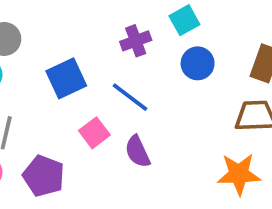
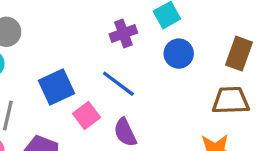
blue square: (66, 78) -> (56, 87), moved

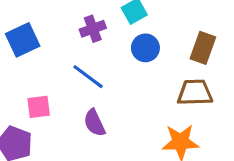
blue square: (56, 87) -> (23, 40), moved
pink square: (87, 116) -> (39, 107), moved, turned 30

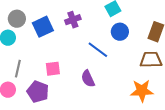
purple cross: (93, 29) -> (73, 20), moved
blue line: (88, 77) -> (98, 50), moved

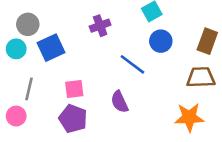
blue square: (43, 27) -> (51, 48), moved
purple pentagon: (38, 92) -> (73, 119), moved

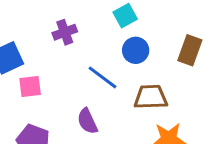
brown trapezoid: (201, 77) -> (151, 97), moved
pink square: (74, 89) -> (30, 86), moved

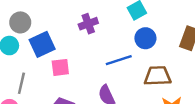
blue line: (102, 77) -> (119, 60), turned -55

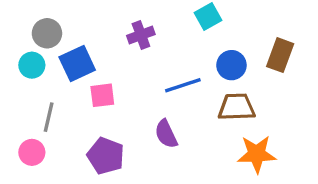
blue circle: (145, 38) -> (231, 65), moved

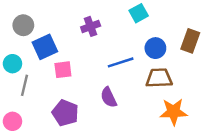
cyan circle: (32, 65) -> (12, 64), moved
pink circle: (32, 152) -> (12, 121), moved

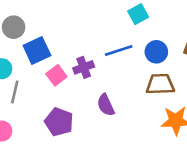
purple cross: (91, 26) -> (84, 67), moved
blue line: (121, 62) -> (119, 51), moved
pink square: (63, 70) -> (56, 75), turned -30

